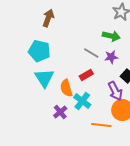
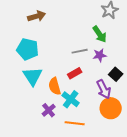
brown arrow: (48, 18) -> (37, 16), turned 54
green arrow: (111, 36) -> (100, 34), turned 42
gray line: (91, 53) -> (80, 51), turned -42
orange line: (101, 125) -> (75, 123), moved

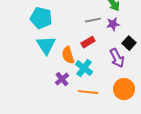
orange circle: (111, 108) -> (124, 89), moved

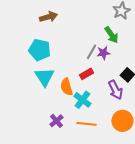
gray line: (93, 20) -> (91, 52), turned -49
purple star: (113, 24) -> (103, 53), moved
purple cross: (62, 79) -> (56, 121), moved

